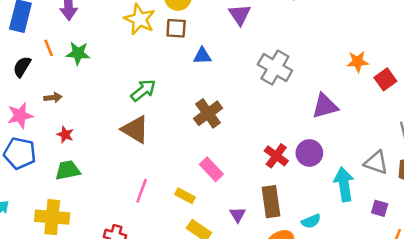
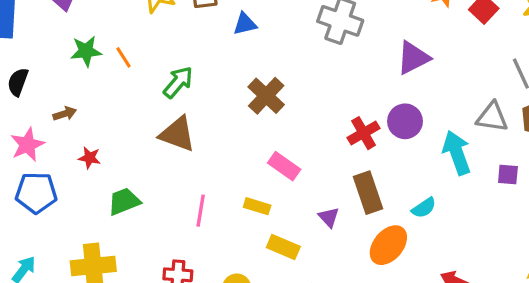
orange line: (49, 48) -> (123, 57), moved
red cross: (276, 156) -> (363, 133), turned 35
green trapezoid: (68, 170) -> (124, 201), moved

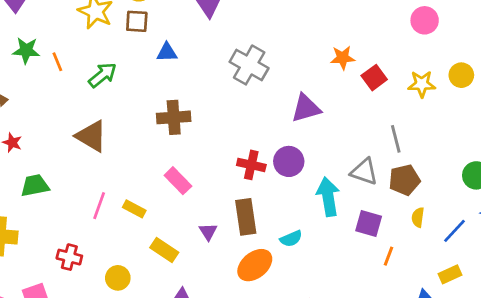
green arrow: (178, 82) -> (103, 75), moved
brown cross: (266, 96) -> (174, 117), turned 32
red cross: (363, 133) -> (251, 165), turned 32
purple square: (508, 175) -> (369, 224), size x1.4
yellow rectangle: (257, 206) -> (134, 209), moved

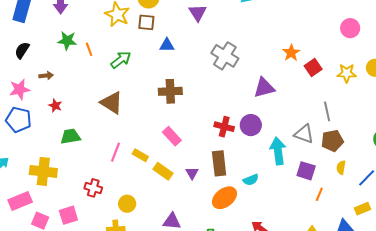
orange star: (343, 58) -> (291, 53), turned -30
yellow rectangle: (164, 250) -> (163, 171), moved

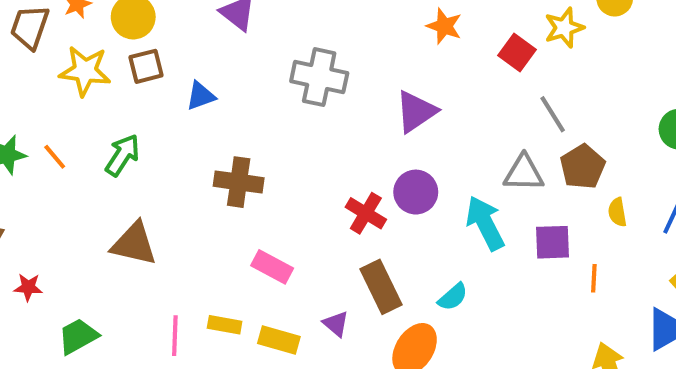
red square: (313, 68) -> (517, 52), moved
brown cross: (170, 91) -> (239, 182), turned 30
red cross: (224, 127) -> (366, 213), turned 36

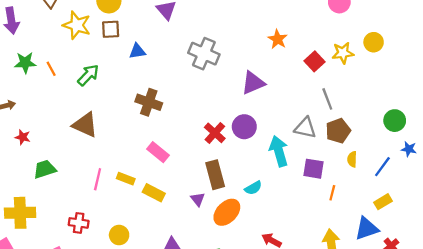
purple triangle: (336, 324) -> (198, 199), moved

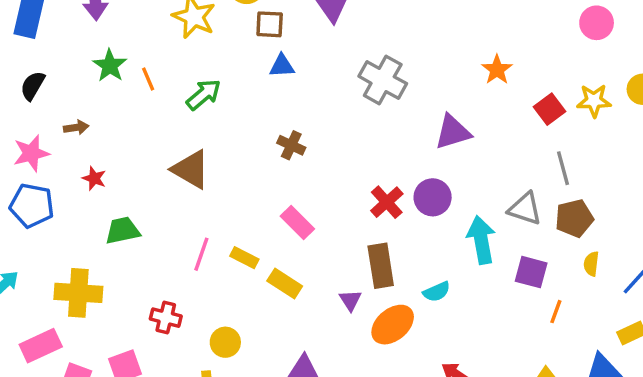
brown square: (111, 29) -> (270, 24), moved
green star: (25, 63) -> (110, 66), turned 30
brown cross: (149, 102) -> (291, 145), size x0.7

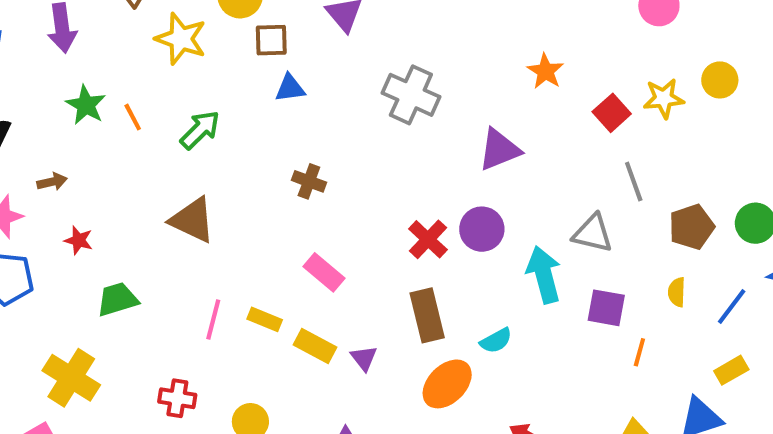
brown pentagon: (574, 218) -> (692, 227), moved
yellow cross: (78, 293) -> (71, 378), turned 33
purple triangle: (350, 300) -> (364, 358), moved

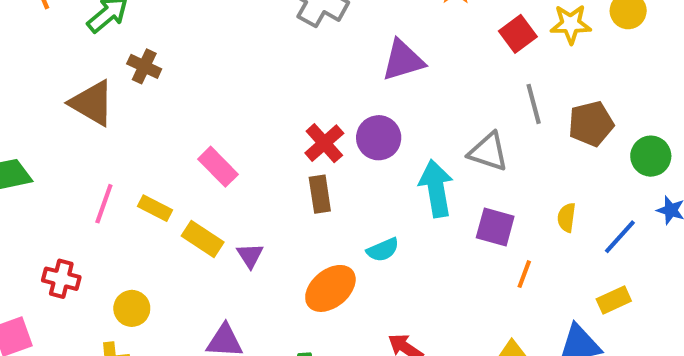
brown cross: (309, 181) -> (144, 66), moved
brown pentagon: (692, 227) -> (591, 124), moved
brown rectangle: (427, 315) -> (320, 194), moved, size x0.7

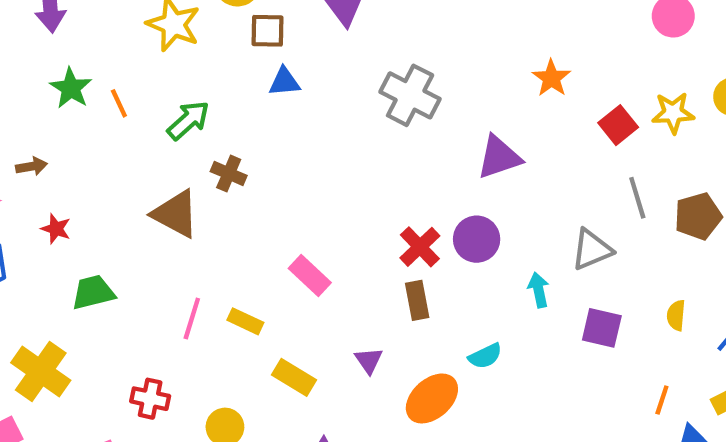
gray triangle: (488, 152) -> (592, 250), turned -39
cyan arrow: (436, 188) -> (539, 290), size x0.6
yellow rectangle: (203, 239) -> (294, 377), moved
purple triangle: (250, 255) -> (369, 360), moved
orange line: (524, 274) -> (662, 400), moved

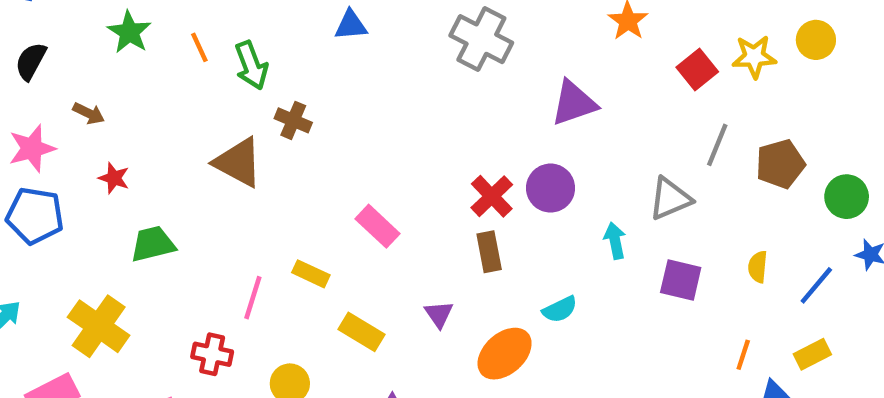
orange line: (119, 103) -> (199, 47), moved
green arrow: (188, 120) -> (251, 65), turned 111
brown arrow: (31, 166) -> (89, 113), turned 36
gray line: (637, 198) -> (717, 145), turned 39
pink line: (192, 319) -> (253, 298), moved

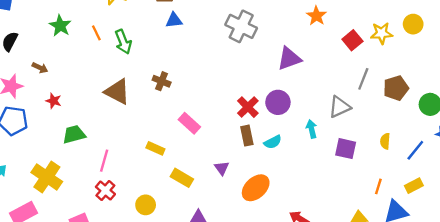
brown cross: (293, 120) -> (162, 81), moved
pink line: (253, 298) -> (104, 161), moved
cyan semicircle: (560, 309) -> (273, 142), moved
red cross: (212, 354) -> (105, 190), turned 30

